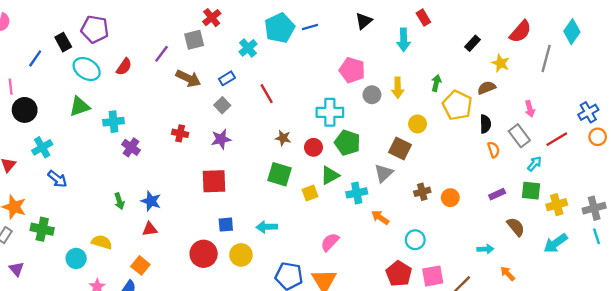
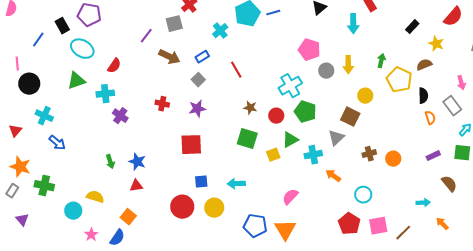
red semicircle: (124, 67) -> (114, 66), moved
cyan cross: (330, 112) -> (290, 86), turned -30
cyan cross: (42, 147) -> (44, 116), turned -36

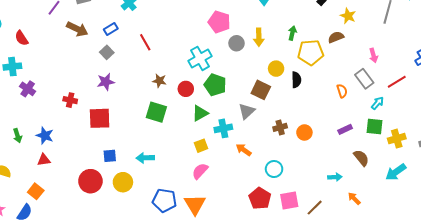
red semicircle: (114, 66) -> (21, 38), turned 112
yellow pentagon: (399, 80) -> (311, 52), turned -30
black semicircle: (423, 96) -> (296, 80), moved
red cross: (162, 104) -> (70, 100), moved
yellow square: (273, 155) -> (201, 146), moved

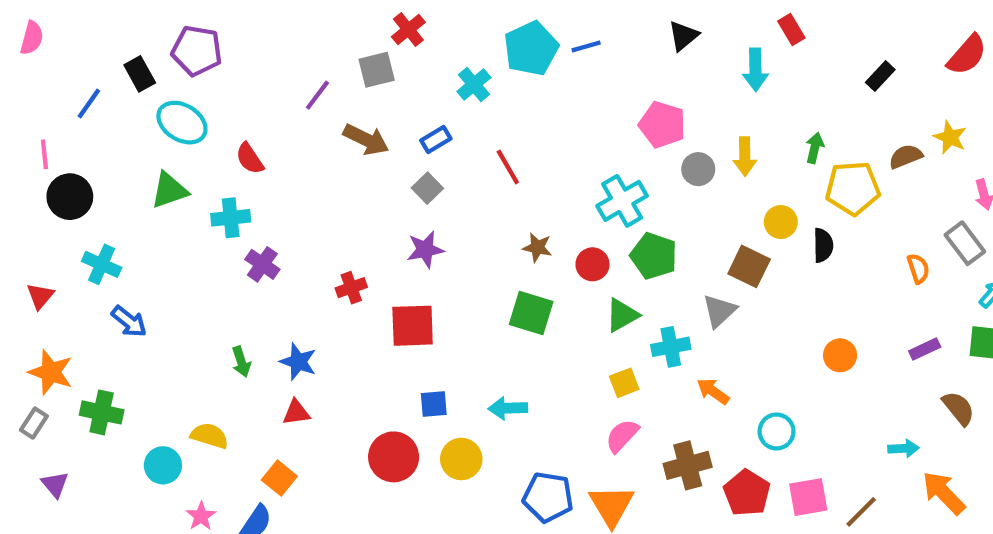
yellow star: (348, 16) -> (950, 137), moved
red cross: (70, 100) -> (351, 288), turned -32
brown cross: (280, 127) -> (688, 465), moved, size x1.5
orange arrow: (354, 198) -> (944, 493), size x1.6

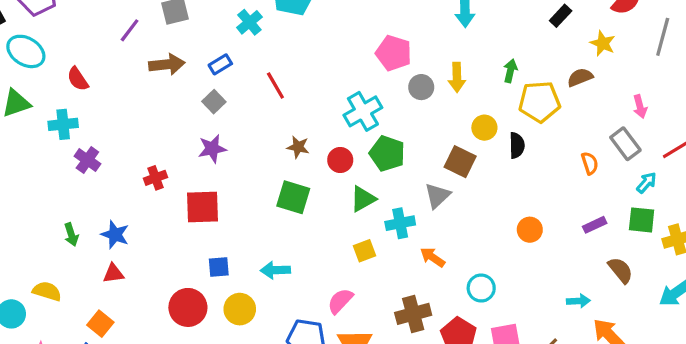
yellow star: (950, 137) -> (603, 43), moved
brown arrow: (366, 139) -> (167, 64), turned -32
pink semicircle: (622, 436) -> (340, 301), moved

